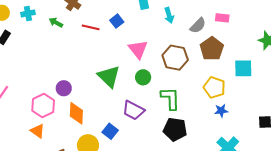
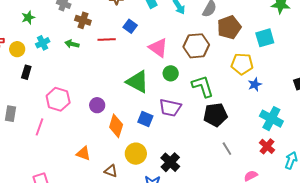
brown pentagon: (212, 49) -> (229, 27), turned 30
pink hexagon: (43, 106) -> (58, 99), moved
orange diamond: (76, 113) -> (116, 126), turned 30
blue square: (110, 131) -> (145, 119), moved

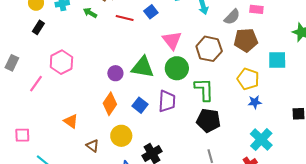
green circle: (171, 73) -> (177, 68), size x1.5
green triangle: (137, 82) -> (143, 67), turned -35
purple circle: (97, 105) -> (115, 73), moved
purple trapezoid: (170, 108) -> (167, 101), turned -115

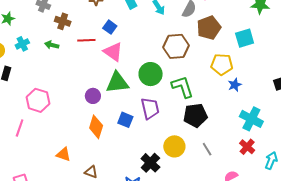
pink triangle: (172, 40) -> (113, 52), moved
yellow circle: (121, 136) -> (174, 146), moved

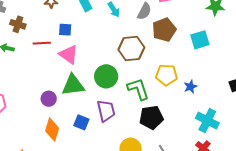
blue square: (110, 27) -> (65, 30), turned -32
yellow pentagon: (222, 64) -> (167, 75), moved

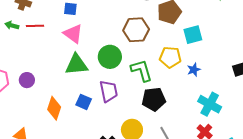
cyan square: (200, 40) -> (193, 35), moved
red line: (42, 43) -> (35, 26), moved
purple circle: (49, 99) -> (27, 80), moved

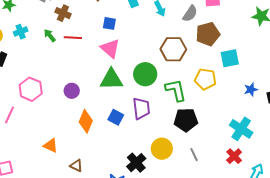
green arrow: (12, 25) -> (50, 36), turned 32
blue star: (194, 70) -> (251, 90), moved
purple circle: (27, 80) -> (72, 91), moved

